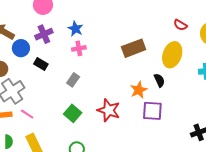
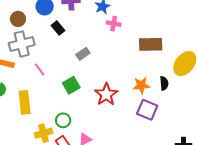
pink cross: (79, 48) -> (114, 24), moved
pink line: (27, 114) -> (40, 69), moved

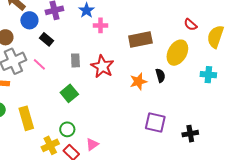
gray rectangle: (83, 54) -> (75, 60), turned -48
pink line: (40, 69) -> (39, 64), moved
red star: (106, 94) -> (102, 66), moved
purple square: (147, 110) -> (155, 123), moved

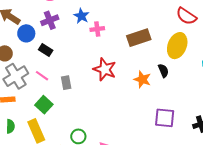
red semicircle: (190, 25) -> (186, 16), size x1.5
gray rectangle: (75, 60) -> (66, 83), moved
orange star: (138, 82) -> (142, 79), turned -30
green square: (69, 93) -> (44, 105), moved

